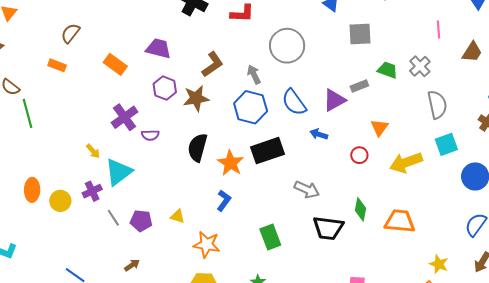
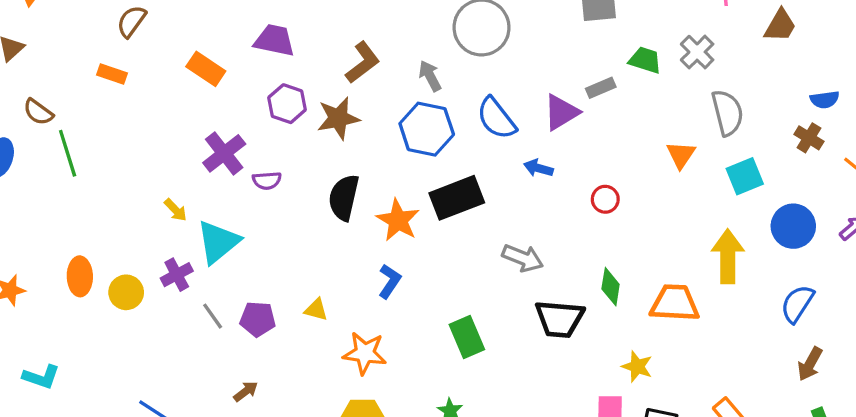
orange triangle: (379, 128) -> (681, 155), moved
yellow arrow: (406, 163) -> (728, 256), moved, turned 112
yellow star: (439, 264) -> (637, 367), moved

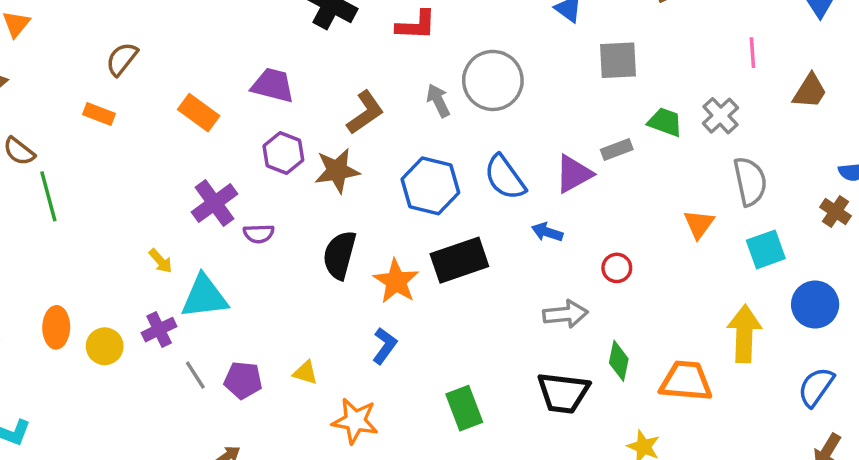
gray arrow: (430, 76) -> (438, 101), moved
cyan triangle: (218, 242) -> (204, 297), turned 30
gray arrow: (523, 258) -> (565, 314), moved, turned -30

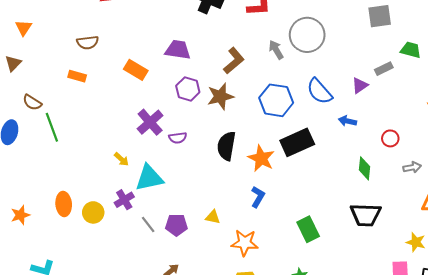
brown semicircle: (122, 59) -> (88, 43), turned -130
purple triangle: (574, 174) -> (360, 85), size x0.7
gray arrow: (565, 314) -> (412, 167), moved, size x0.7
green diamond: (619, 361) -> (365, 168), moved

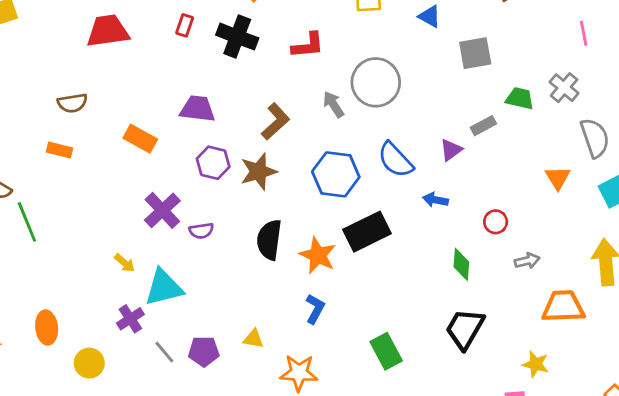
yellow circle: (93, 212) -> (89, 363), moved
black trapezoid: (366, 215) -> (465, 329), turned 120

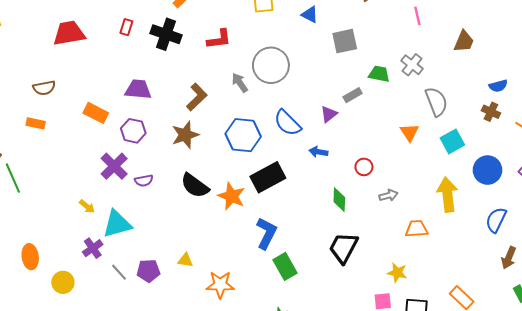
pink line: (584, 33) -> (417, 16), moved
purple hexagon: (213, 163) -> (133, 131), moved
black semicircle: (269, 240) -> (195, 186), turned -60
orange trapezoid: (563, 307) -> (417, 229), size x0.7
blue L-shape: (315, 309) -> (266, 233), moved, size x1.4

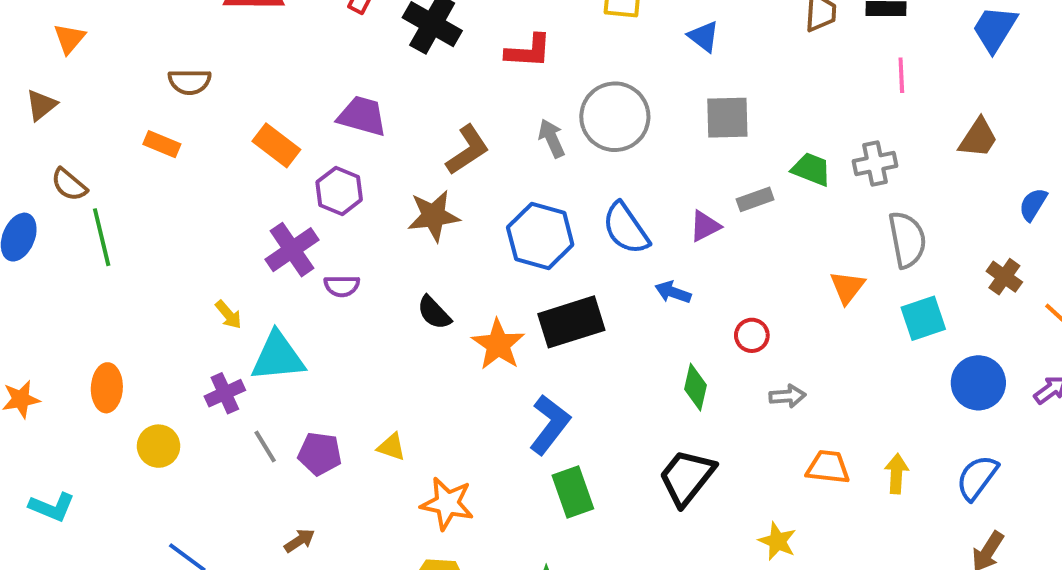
gray square: (345, 41) -> (727, 118), moved
gray cross: (412, 65) -> (875, 164), turned 30
blue semicircle: (498, 86) -> (1033, 204), moved, turned 126
black semicircle: (195, 186) -> (434, 313), size x0.7
yellow arrow: (447, 195) -> (897, 474), moved, size x0.6

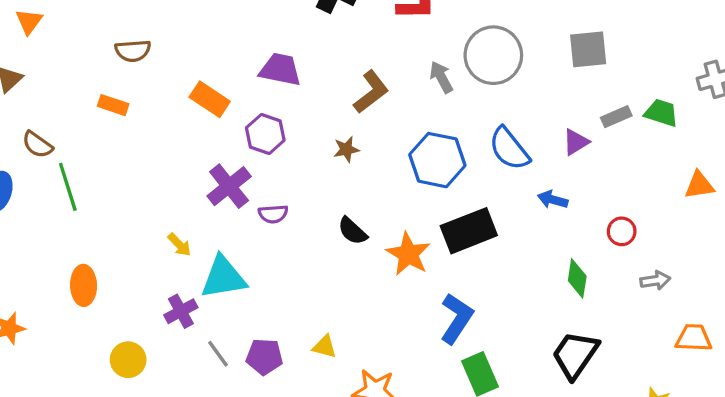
green trapezoid: (811, 169) -> (661, 113), moved
brown star: (433, 216) -> (346, 149), size x0.6
orange triangle: (847, 287) -> (699, 185), turned 48
orange ellipse: (107, 388) -> (84, 285), moved

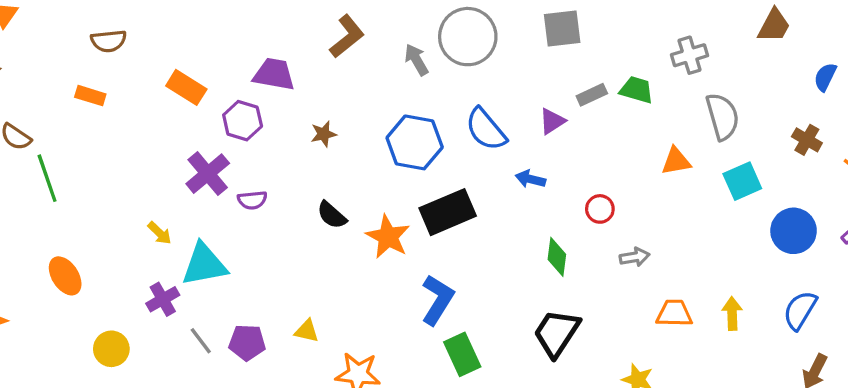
purple trapezoid: (280, 70) -> (274, 74), moved
brown L-shape: (371, 92) -> (347, 36), moved
orange ellipse: (84, 285) -> (65, 276), turned -30

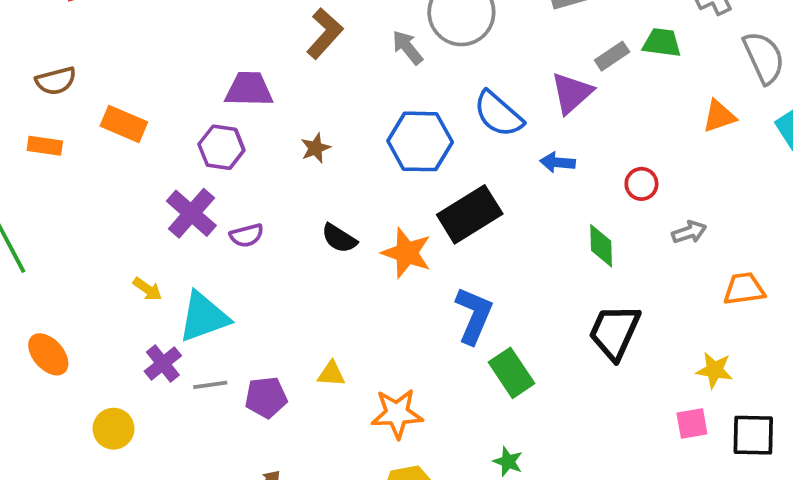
orange rectangle: (186, 87) -> (124, 124), moved
purple triangle: (552, 121) -> (572, 93), size x1.4
gray line: (201, 341) -> (210, 385), moved, turned -52

